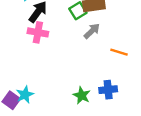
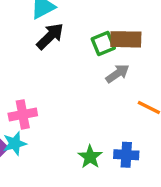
pink cross: (38, 32) -> (23, 114), moved, turned -30

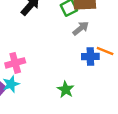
blue cross: (126, 155) -> (90, 56), moved

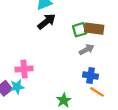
orange line: (105, 51) -> (97, 92), moved

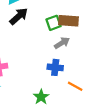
blue cross: (91, 76) -> (55, 67), moved

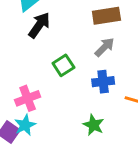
green square: (53, 23) -> (63, 65), moved

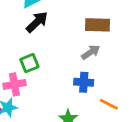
green square: (63, 65) -> (29, 63), moved

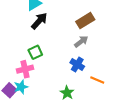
brown rectangle: (98, 25) -> (85, 21), turned -30
blue cross: (84, 82) -> (77, 65), turned 32

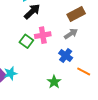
green square: (35, 52) -> (26, 41), turned -32
pink cross: (25, 69) -> (43, 35), moved

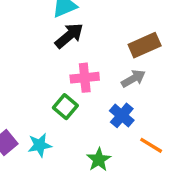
green square: (26, 41) -> (65, 107), moved
cyan star: (11, 73) -> (40, 145), moved

